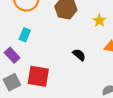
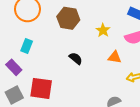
black semicircle: (79, 55) -> (76, 58), moved

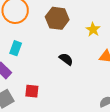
red square: (41, 88) -> (32, 91), size x0.6

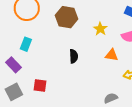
black semicircle: (66, 59) -> (74, 56), turned 48

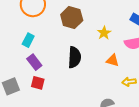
black semicircle: (74, 56) -> (74, 57), size x1.5
purple rectangle: (13, 65) -> (34, 62), moved

